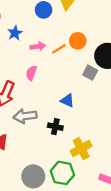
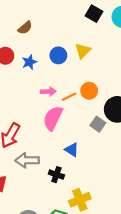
blue star: (15, 33) -> (29, 62), moved
pink semicircle: (31, 73) -> (53, 118), moved, size x1.6

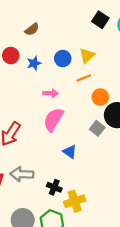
orange circle: (89, 91) -> (100, 97), moved
orange line: (69, 97) -> (84, 78), moved
gray arrow: (27, 160) -> (22, 174), moved
black cross: (56, 175) -> (54, 187), moved

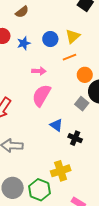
black cross: (54, 187) -> (75, 138), moved

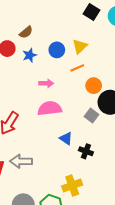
brown semicircle: (22, 12) -> (26, 32), moved
pink semicircle: (41, 95) -> (50, 108), turned 55

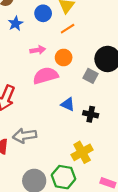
orange circle: (94, 86) -> (64, 58), moved

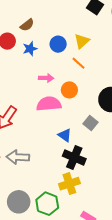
orange line: (68, 29) -> (78, 63), turned 64
gray square: (90, 76) -> (91, 123), moved
black cross: (91, 114) -> (74, 157), moved, size x1.5

